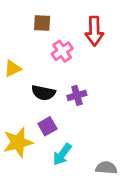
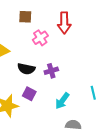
purple square: (47, 126) -> (29, 94), turned -32
cyan arrow: (62, 154) -> (62, 101), moved

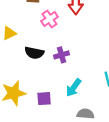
purple square: (29, 94) -> (44, 99), moved, turned -32

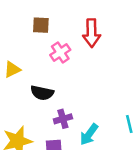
purple cross: (62, 55) -> (63, 119), moved

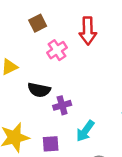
brown square: (41, 25) -> (38, 23), turned -30
purple cross: (63, 119) -> (62, 105), moved

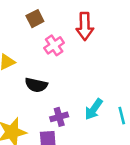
purple cross: (62, 105) -> (59, 117), moved
cyan arrow: (85, 131) -> (94, 109), moved

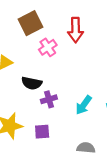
brown square: (35, 19) -> (30, 23), size x1.5
purple cross: (59, 117) -> (49, 99), moved

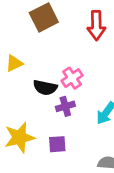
pink cross: (48, 47) -> (72, 78), moved

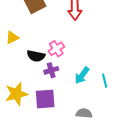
purple square: (57, 144) -> (45, 99), size x1.5

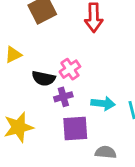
cyan arrow: (82, 75) -> (103, 103), turned -120
purple square: (45, 99) -> (75, 129), moved

